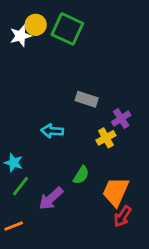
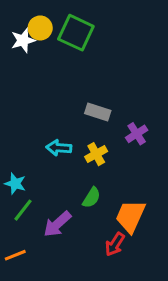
yellow cross: (106, 138) -> (96, 154), moved
red arrow: (123, 216) -> (115, 244), moved

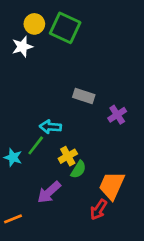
white star: (23, 40) -> (22, 47), moved
yellow cross: (96, 154) -> (68, 156), moved
green line: (23, 210) -> (36, 145), moved

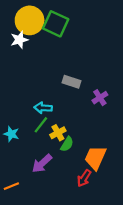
yellow circle: (34, 24) -> (30, 20), size x1.6
green line: (36, 145) -> (41, 125), moved

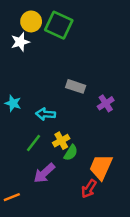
yellow circle: (30, 20) -> (31, 21), size x0.7
green line: (41, 125) -> (33, 143), moved
cyan star: (11, 134) -> (13, 103), moved

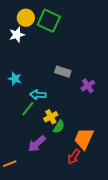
cyan star: (13, 103) -> (15, 79), moved
green line: (33, 143) -> (28, 109), moved

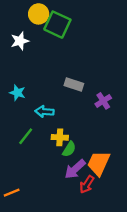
yellow circle: (26, 18) -> (39, 14), moved
green line: (28, 109) -> (26, 136), moved
yellow cross: (51, 117) -> (60, 137), turned 32
purple arrow: (37, 144) -> (75, 169), moved

